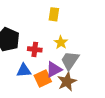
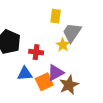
gray trapezoid: (70, 60) -> (72, 33), moved

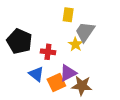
blue triangle: (25, 74) -> (36, 74), turned 42
brown star: (69, 85) -> (82, 86), turned 30

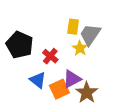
yellow rectangle: (68, 15) -> (73, 27), moved
red cross: (48, 52) -> (50, 56), turned 32
brown star: (82, 86) -> (87, 93), turned 30

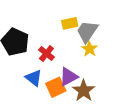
yellow rectangle: (73, 27) -> (70, 23), turned 70
yellow star: (80, 48) -> (89, 49), moved

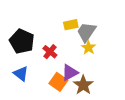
blue triangle: (34, 78) -> (21, 74), moved
orange square: (56, 87) -> (58, 82), turned -30

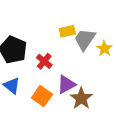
yellow star: (89, 48) -> (104, 49), moved
orange square: (58, 82) -> (42, 96), moved

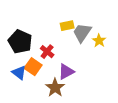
orange square: (42, 96) -> (33, 67), moved
brown star: (81, 98) -> (55, 88), moved

